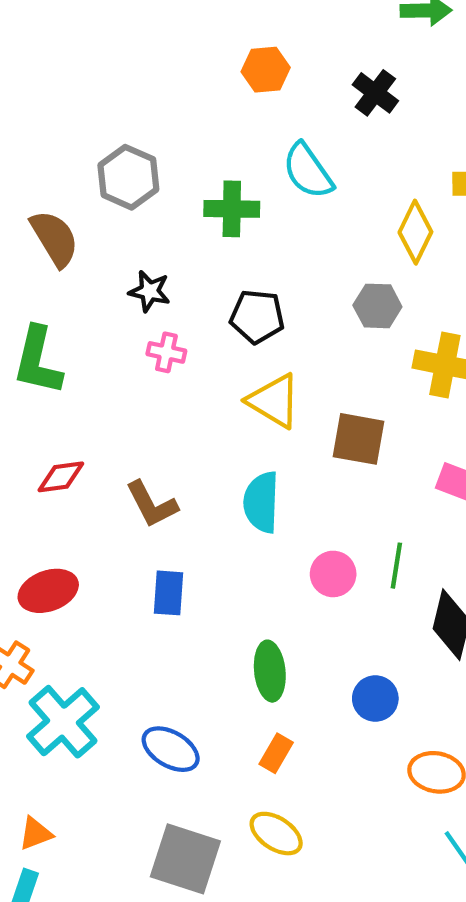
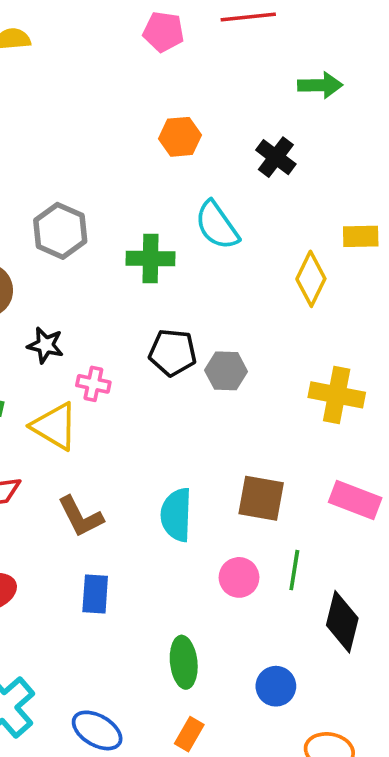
black star: (150, 291) -> (45, 345), moved
gray hexagon: (377, 306) -> (226, 371), moved
yellow triangle: (274, 401) -> (55, 426), moved
brown square: (358, 439) -> (261, 498), moved

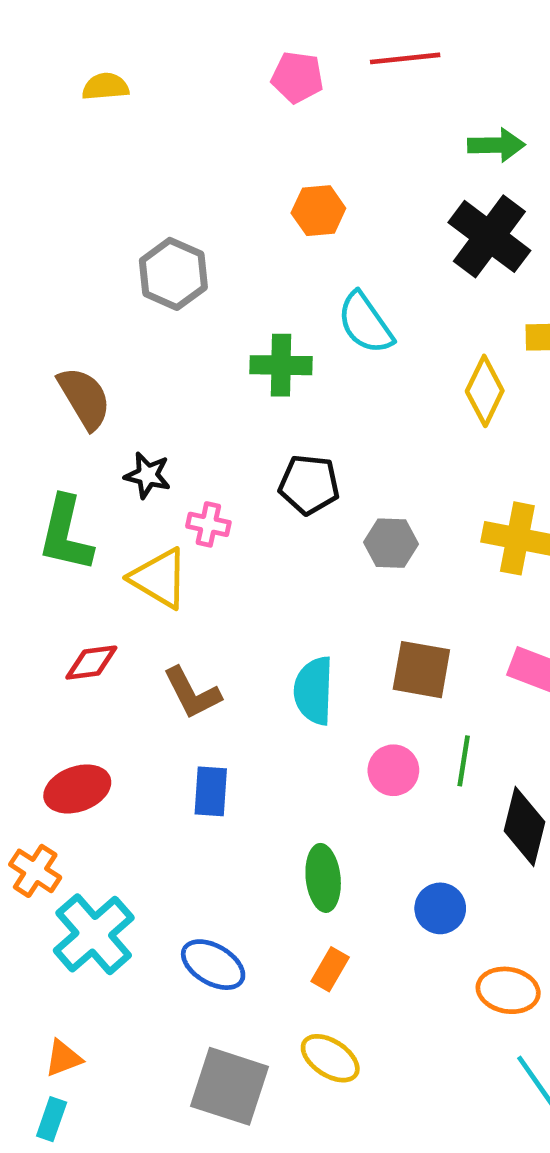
black cross: (276, 157) -> (489, 236), moved, size x1.6
gray hexagon: (60, 231) -> (173, 274), moved
gray hexagon: (226, 371) -> (391, 543), moved

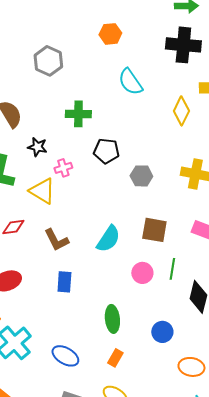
black cross: (489, 236) -> (183, 45), turned -32
green cross: (281, 365) -> (78, 114), moved
pink cross: (208, 524) -> (63, 168), turned -30
cyan semicircle: (314, 691) -> (108, 239), turned -148

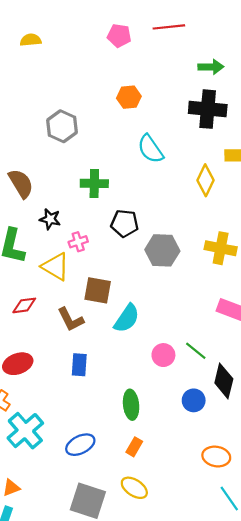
gray hexagon: (141, 176) -> (162, 250), size x1.4
brown square: (154, 230) -> (98, 290), moved
green line: (172, 269) -> (196, 351), turned -60
blue circle: (162, 332) -> (194, 400), moved
blue ellipse: (65, 356) -> (80, 445), turned -56

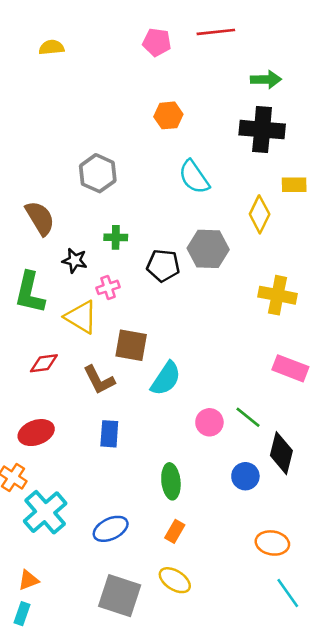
gray hexagon: (62, 126) -> (98, 173), moved
green cross: (94, 183) -> (116, 237), moved, size x0.7
gray hexagon: (162, 250) -> (208, 249), moved

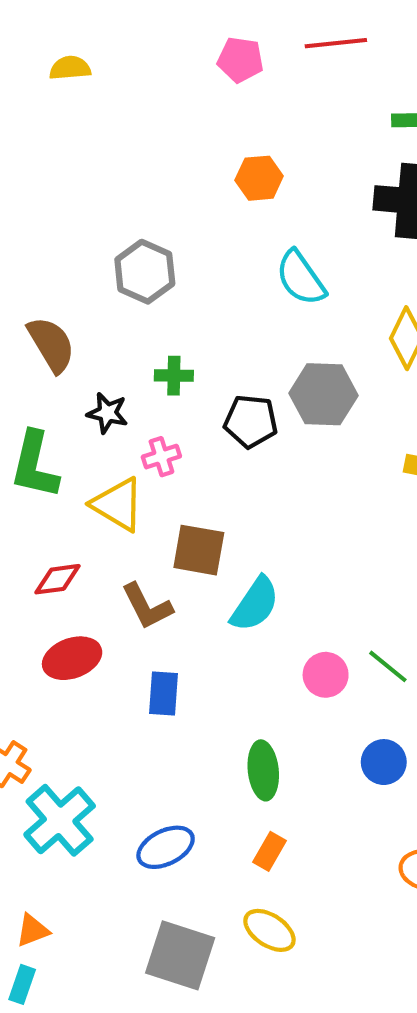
red ellipse: (36, 433) -> (72, 658), moved

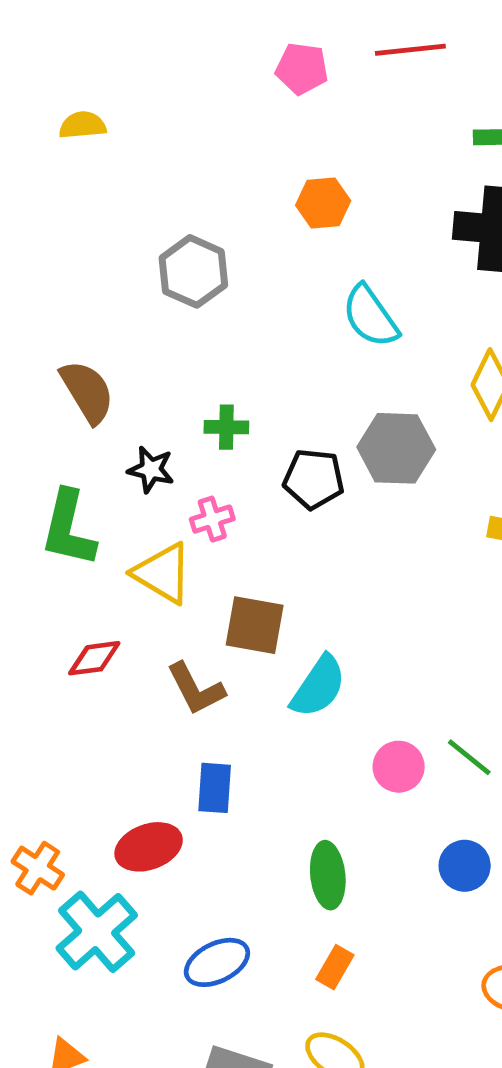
yellow semicircle: (70, 68) -> (83, 125), moved
gray hexagon: (145, 272) -> (193, 271), moved
red ellipse: (72, 658) -> (149, 847), moved

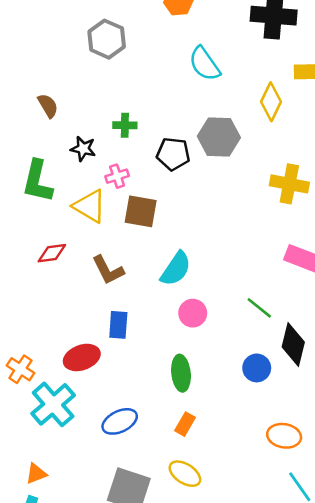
brown semicircle: (87, 392) -> (48, 106), size x0.7
brown square: (255, 625) -> (141, 211), moved
pink circle: (399, 767) -> (193, 313), moved

